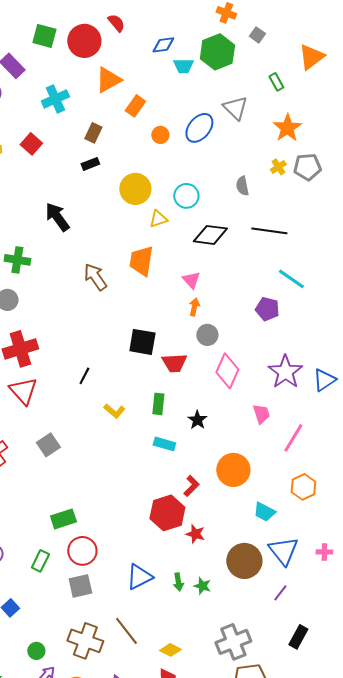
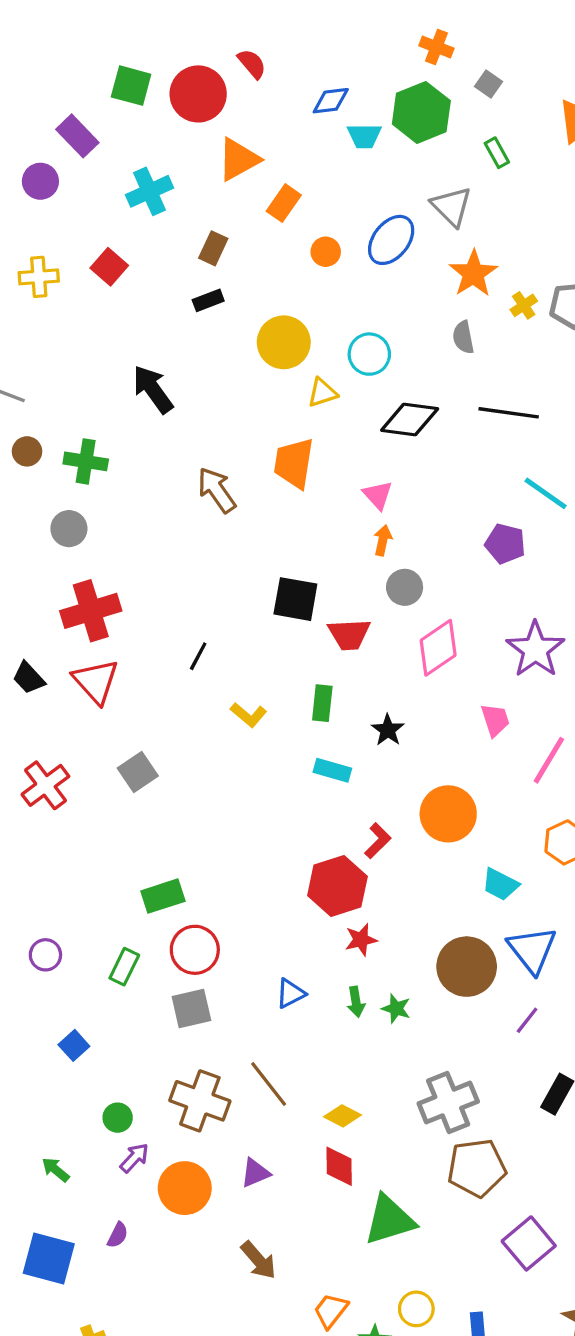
green rectangle: (276, 82) -> (497, 153), moved
orange star: (287, 128) -> (473, 274), moved
pink diamond: (227, 371) -> (438, 648), turned 32
red star: (195, 534) -> (361, 940), moved, turned -30
blue triangle: (139, 577) -> (290, 993), size x0.7

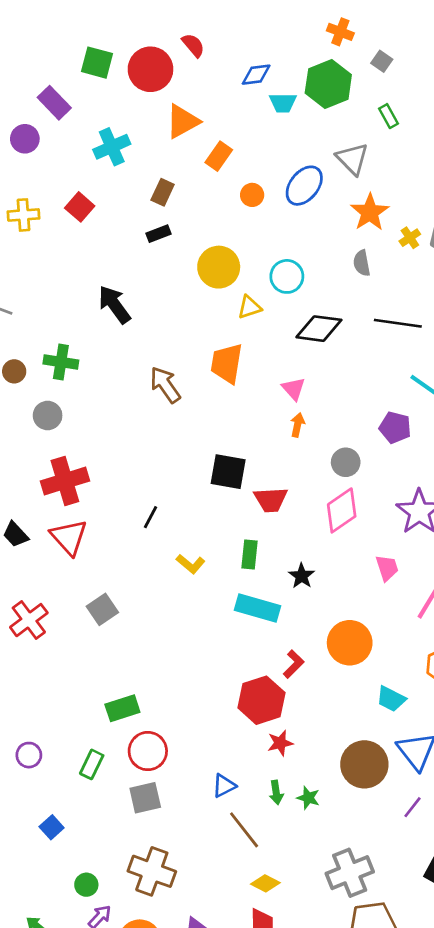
brown circle: (27, 451) -> (14, 371), moved
gray circle: (405, 587) -> (346, 462), moved
cyan rectangle: (332, 770) -> (257, 608), size x1.5
brown line: (269, 1084) -> (244, 830), moved

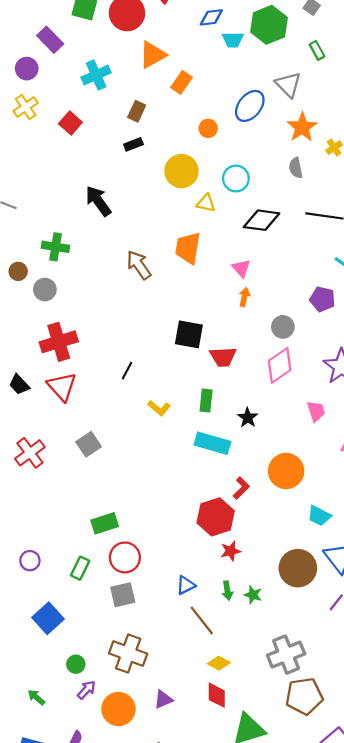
orange circle: (252, 195) -> (208, 128), moved
yellow cross: (23, 215) -> (26, 107), moved, turned -30
yellow triangle: (249, 307) -> (206, 203), turned 30
brown circle: (14, 371) -> (18, 271), moved
blue square: (52, 827) -> (48, 618), size x1.6

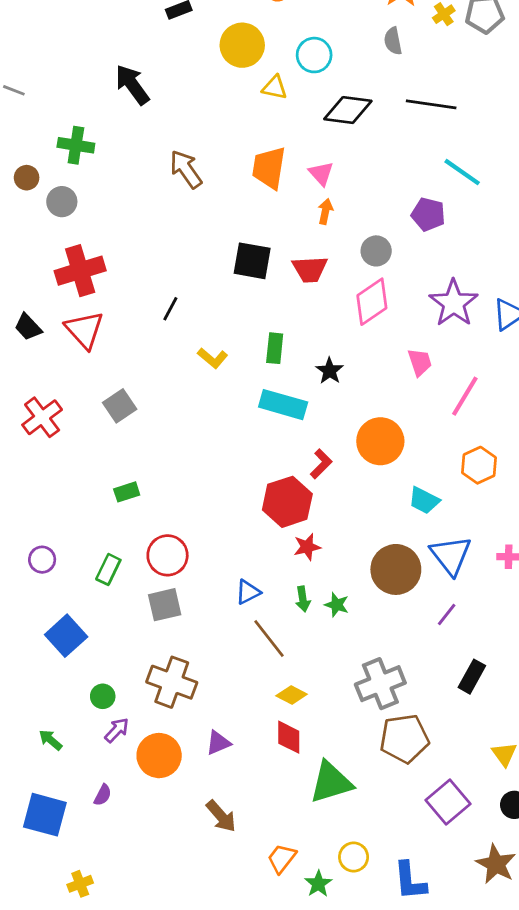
orange trapezoid: (188, 248) -> (269, 168), moved
red trapezoid: (223, 357) -> (310, 269), moved
green rectangle: (105, 523) -> (127, 492), moved, size x0.7

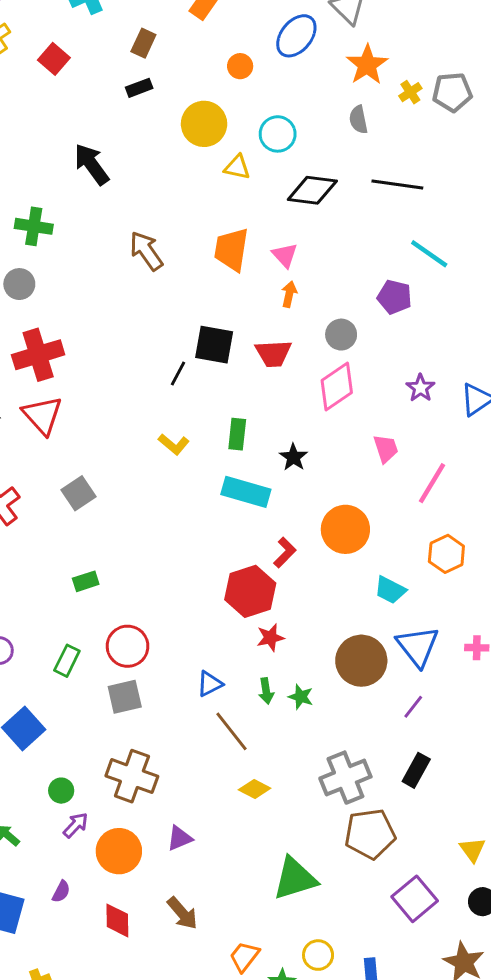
purple star: (454, 303) -> (420, 388), size x0.6
black line: (170, 309) -> (178, 374), moved
black rectangle: (472, 677) -> (416, 770), moved
red diamond: (289, 737) -> (117, 920), moved

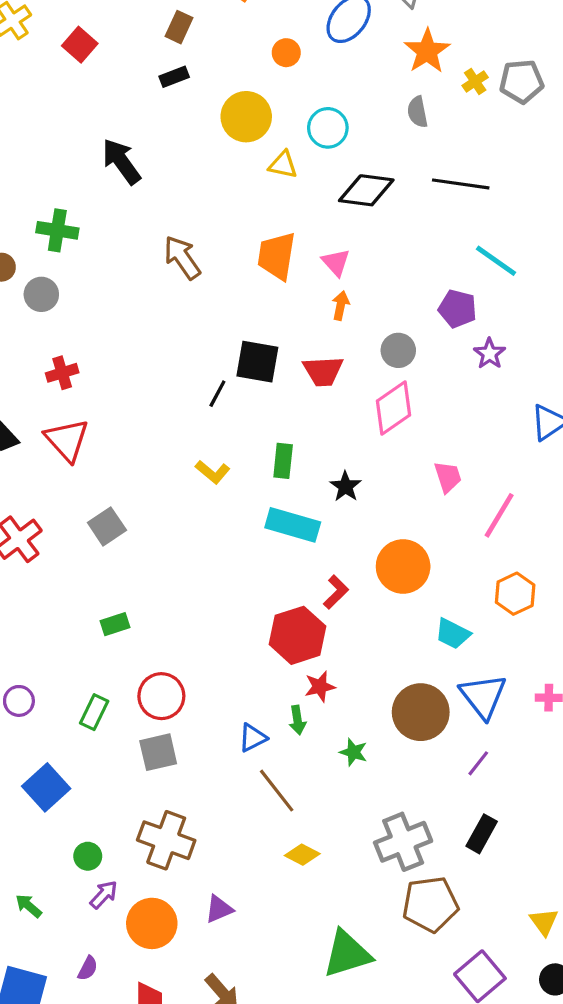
red cross: (38, 355) -> (62, 373), size x0.6
purple star: (420, 388) -> (490, 354), moved
green arrow: (266, 691) -> (297, 720), moved

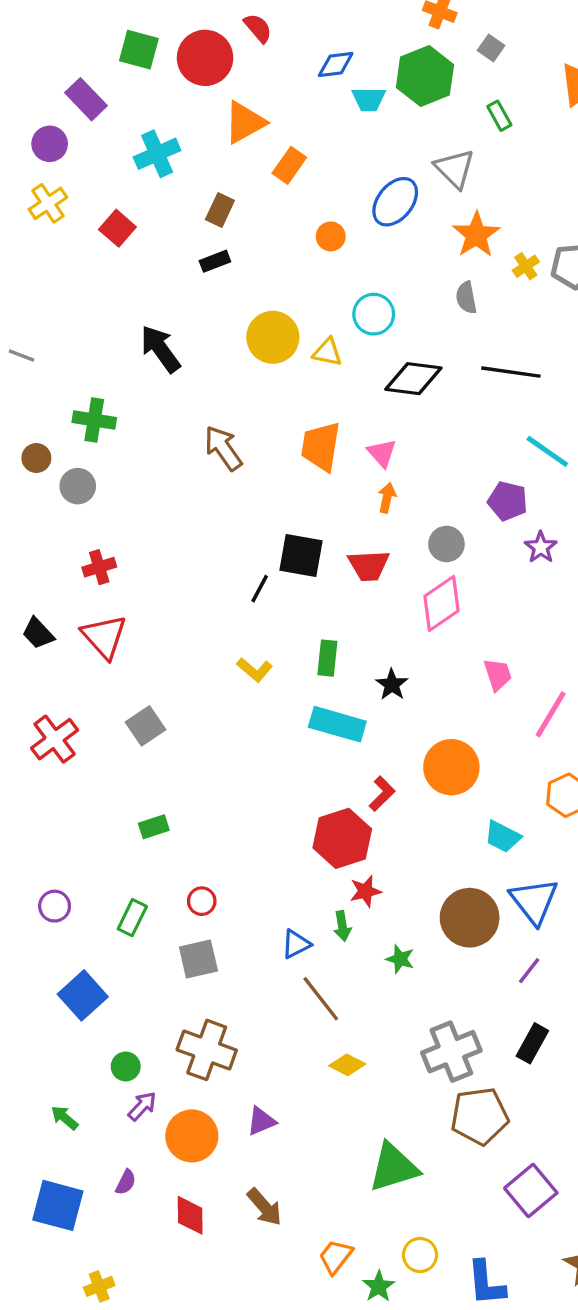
yellow circle: (246, 117) -> (273, 337), moved
red circle: (161, 696) -> (202, 901), size x0.6

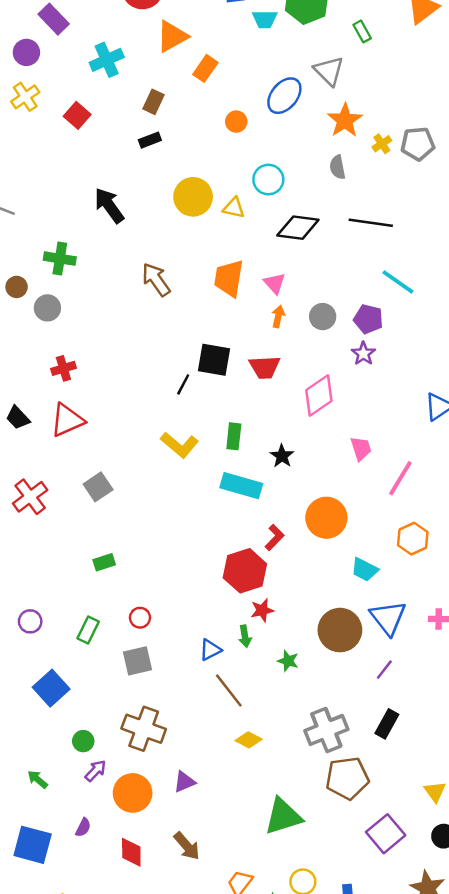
gray circle: (446, 544) -> (323, 317), moved
purple star: (541, 547) -> (363, 354), moved
red triangle: (104, 637) -> (67, 420), turned 48
yellow L-shape: (255, 670) -> (179, 445), size x1.4

